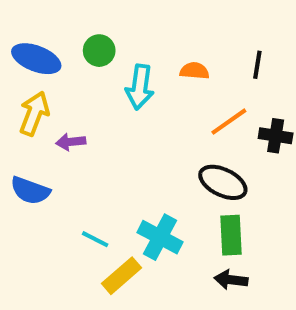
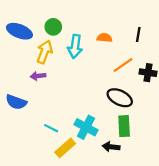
yellow arrow: (34, 113) -> (45, 52), moved
black arrow: (231, 280) -> (111, 147), moved

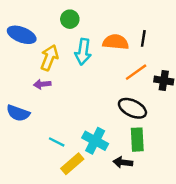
green circle: (53, 27) -> (70, 19), moved
black line: (138, 34) -> (143, 38), moved
orange semicircle: (104, 38) -> (116, 42), size x1.5

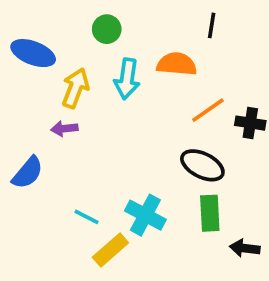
black line: (143, 38) -> (212, 25), moved
blue semicircle: (18, 113) -> (28, 173), turned -70
black arrow: (123, 162) -> (245, 248), moved

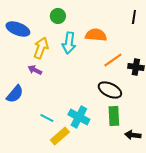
black line: (212, 25) -> (134, 17), moved
purple arrow: (64, 129) -> (35, 70), turned 32

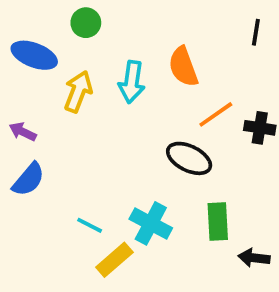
green circle: (58, 16) -> (86, 23), moved
orange semicircle: (96, 35) -> (183, 67), turned -115
purple arrow: (35, 70) -> (23, 132), moved
black ellipse: (110, 90) -> (189, 158), moved

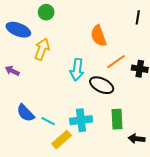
cyan arrow: (132, 82) -> (77, 70), moved
blue semicircle: (28, 179) -> (26, 113), moved, turned 96
cyan cross: (151, 223) -> (81, 120), turned -35

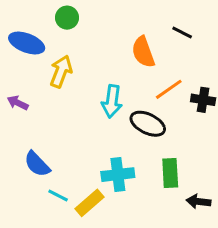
black line: (138, 17) -> (182, 33), moved, turned -72
cyan line: (48, 121) -> (58, 195), moved

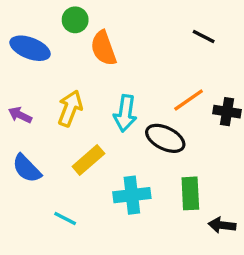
orange semicircle: (143, 52) -> (103, 48), moved
yellow arrow: (61, 71) -> (70, 108), moved
blue semicircle: (37, 164) -> (27, 168), moved
yellow rectangle: (89, 203) -> (88, 160), moved

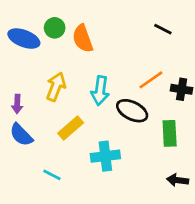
green circle: (75, 20) -> (55, 28), moved
purple arrow: (20, 115) -> (17, 104), moved, turned -114
green rectangle: (190, 193) -> (170, 133), moved

